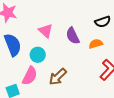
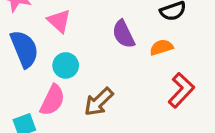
pink triangle: (46, 31) -> (59, 21), moved

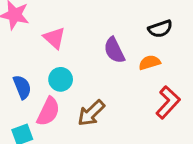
blue semicircle: (24, 49) -> (22, 87), moved, size x0.7

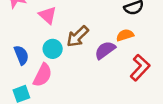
purple semicircle: (114, 50) -> (105, 50), moved, turned 80
brown arrow: (91, 113) -> (78, 36), moved

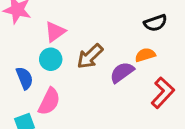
pink triangle: (48, 15) -> (55, 32), turned 42
cyan circle: (53, 49) -> (51, 59), moved

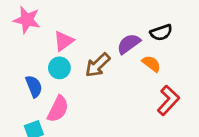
orange semicircle: (145, 55) -> (151, 64), turned 54
purple semicircle: (122, 72) -> (129, 44), moved

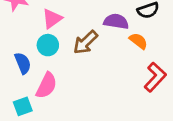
purple semicircle: (129, 44) -> (116, 21), turned 45

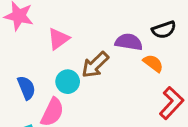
cyan circle: (48, 45) -> (68, 82), moved

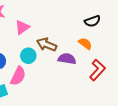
purple semicircle: (129, 42) -> (67, 59), moved
brown arrow: (95, 65) -> (47, 45), turned 66

